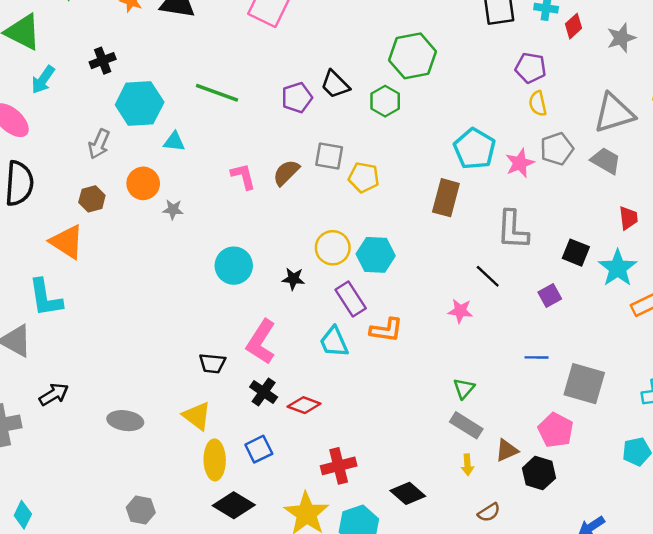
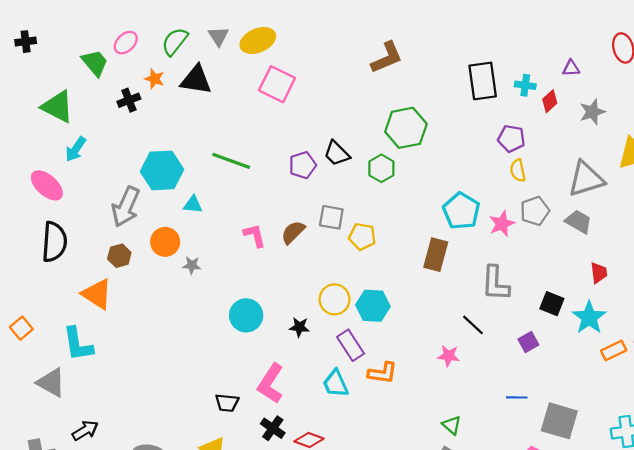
black cross: (103, 61) -> (129, 100), moved
gray arrow: (99, 144) -> (126, 207), size x1.5
green triangle: (464, 388) -> (452, 425), turned -30

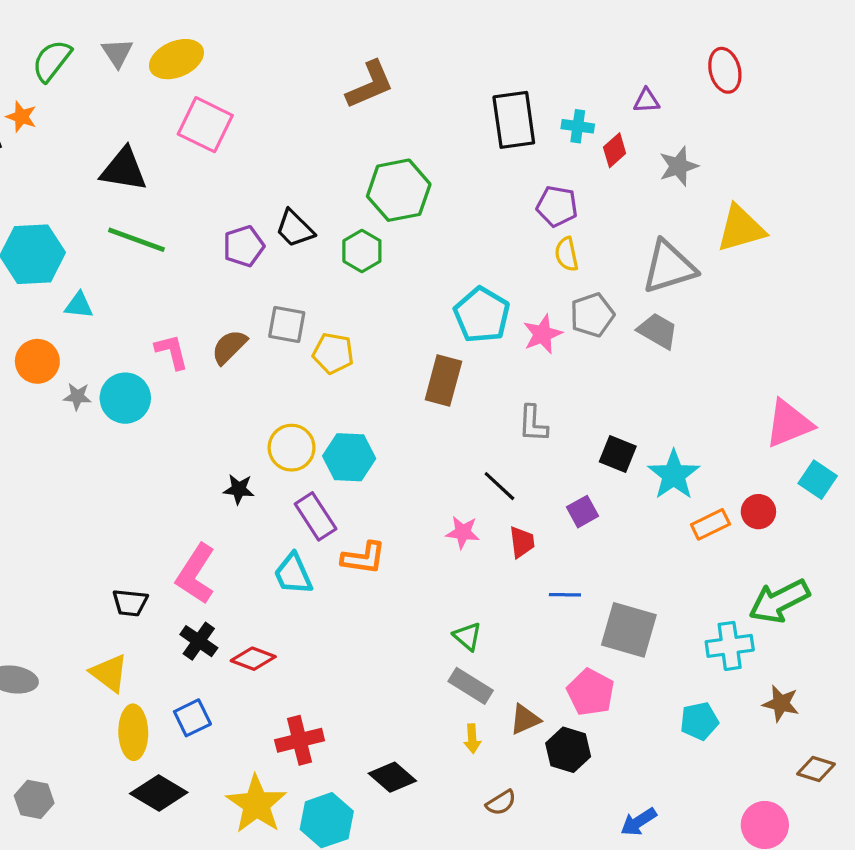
black triangle: (196, 80) -> (124, 169), moved
red trapezoid: (599, 273) -> (522, 542), moved
gray L-shape: (495, 283) -> (533, 424), size x0.7
cyan circle: (246, 315) -> (125, 398), moved

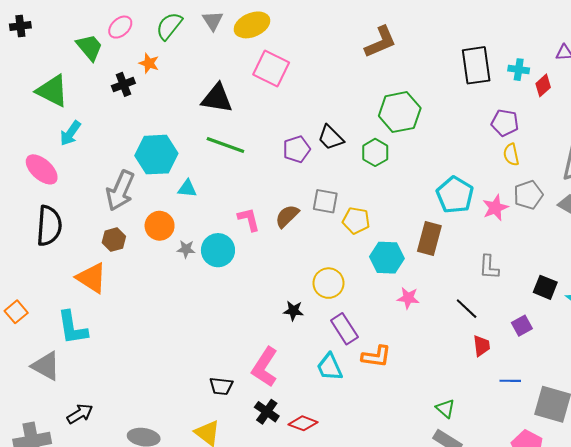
cyan hexagon: (349, 457) -> (387, 258), moved
pink star: (463, 532) -> (408, 298), moved

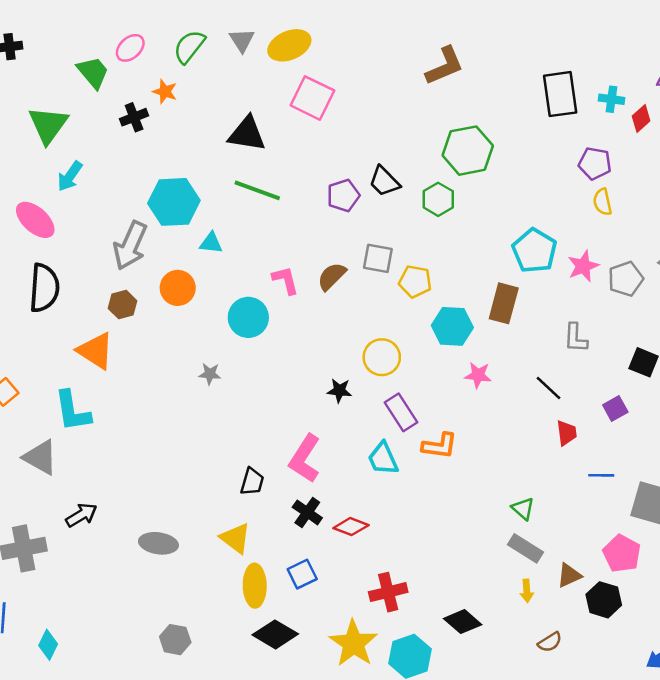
green triangle: (52, 91) -> (48, 125), turned 39
gray pentagon: (528, 195) -> (626, 279), moved
gray star: (186, 249) -> (210, 374), moved
black trapezoid: (221, 386) -> (252, 482), turned -80

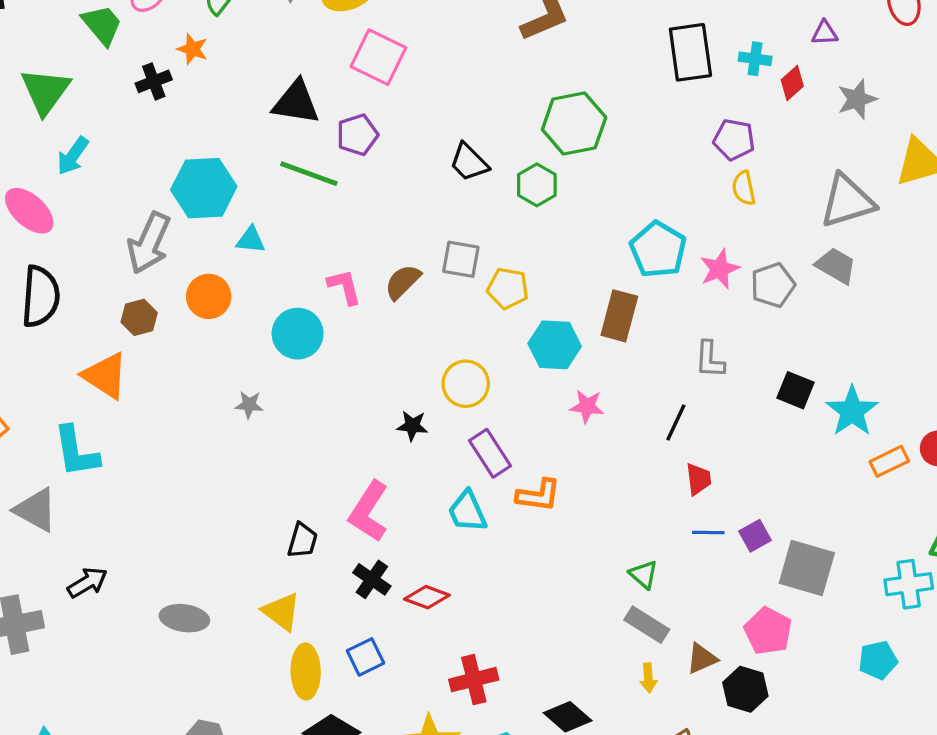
purple pentagon: (343, 195) -> (357, 135), moved
black line: (549, 388) -> (676, 423), turned 72
purple square: (615, 409) -> (755, 536), moved
blue line: (601, 475) -> (708, 532), moved

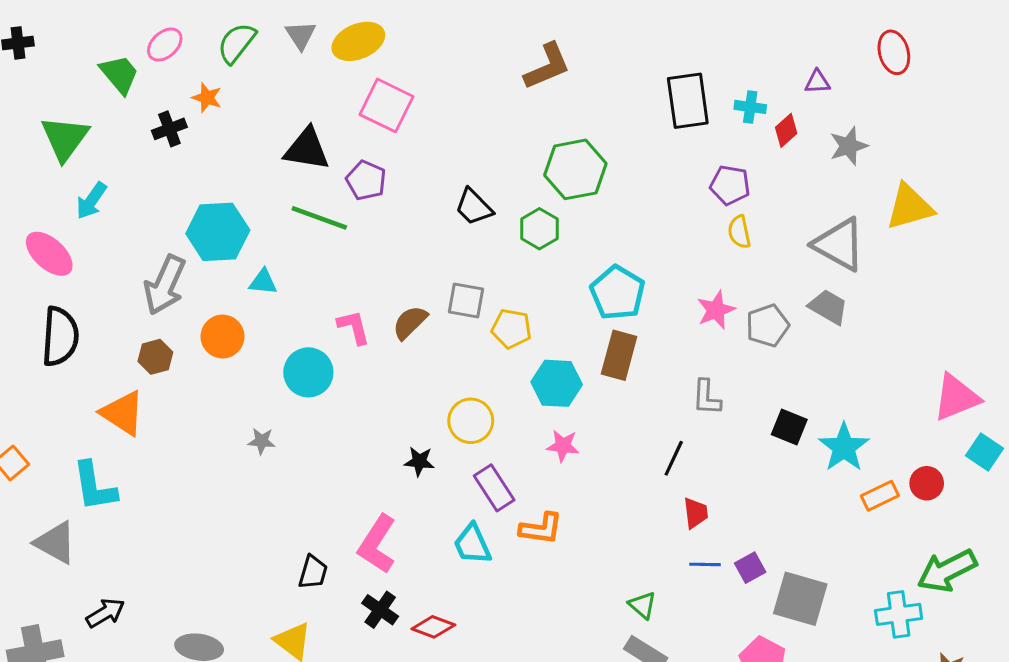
purple pentagon: (357, 135) -> (366, 180), turned -30
gray triangle: (847, 201) -> (839, 244), turned 46
cyan pentagon: (658, 250) -> (618, 293), moved
pink star: (587, 406) -> (563, 446), moved

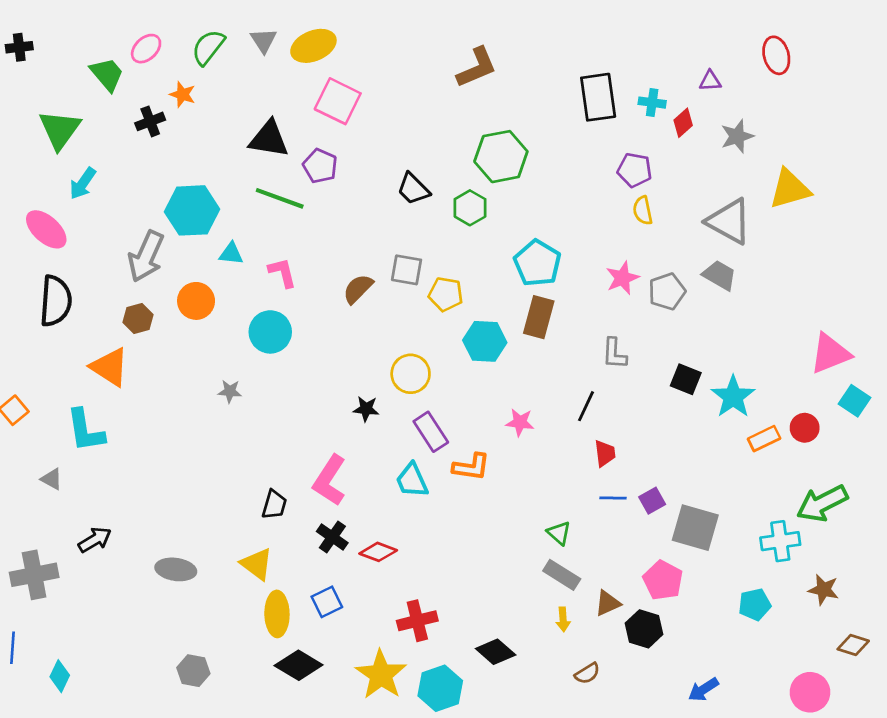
pink L-shape: (354, 327) -> (282, 273), moved
pink star: (563, 446) -> (520, 422), moved
gray triangle: (55, 543) -> (52, 479), size x0.6

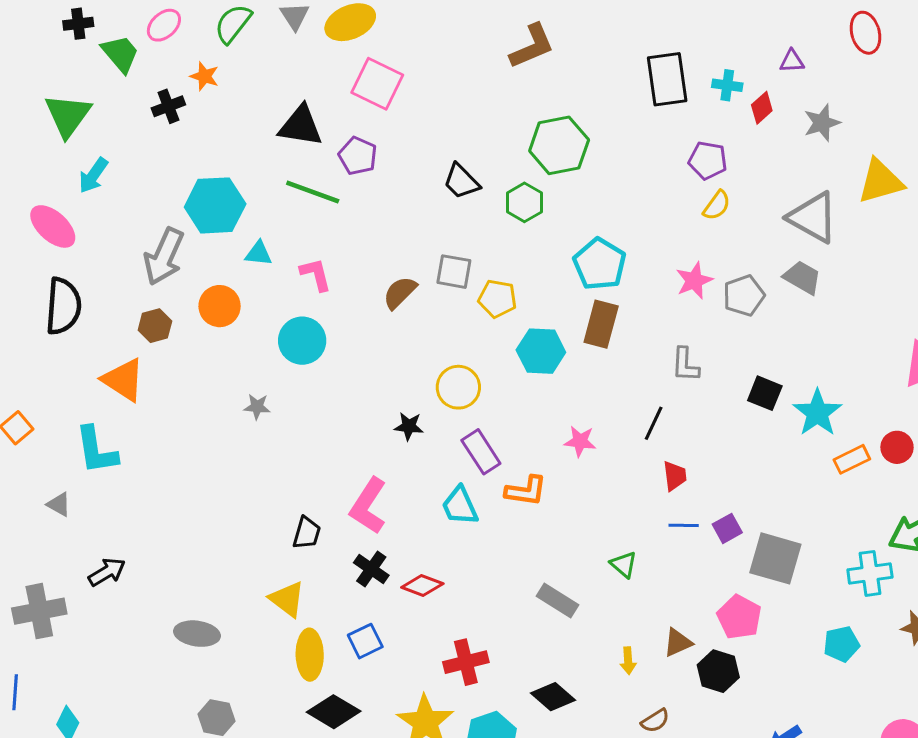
black cross: (19, 47) -> (78, 24), moved
yellow semicircle: (643, 210) -> (717, 205), turned -132
gray ellipse: (176, 569) -> (197, 634), moved
gray rectangle: (562, 575) -> (558, 601), moved

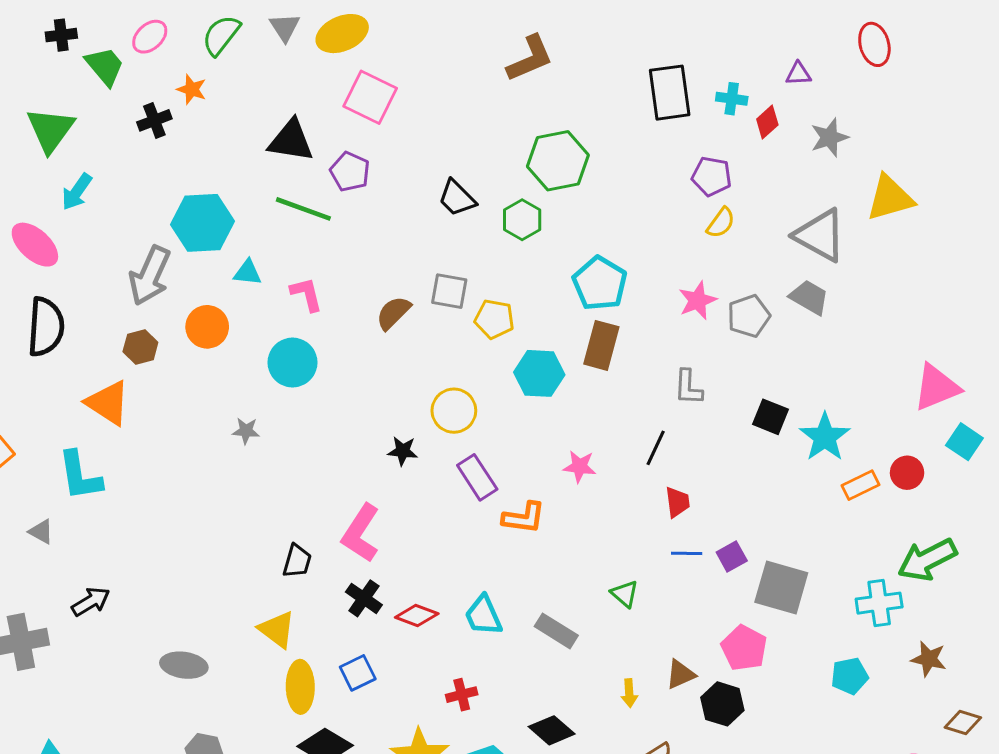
cyan trapezoid: (460, 506) -> (483, 615), moved
red cross: (466, 662) -> (462, 695), size x0.7

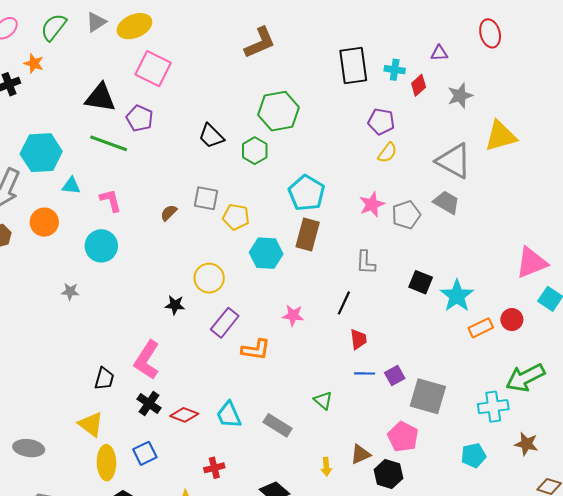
gray triangle: (285, 27) -> (96, 22), turned 30
brown semicircle: (393, 313) -> (169, 213), size x0.7
purple rectangle: (477, 477) -> (225, 323), turned 72

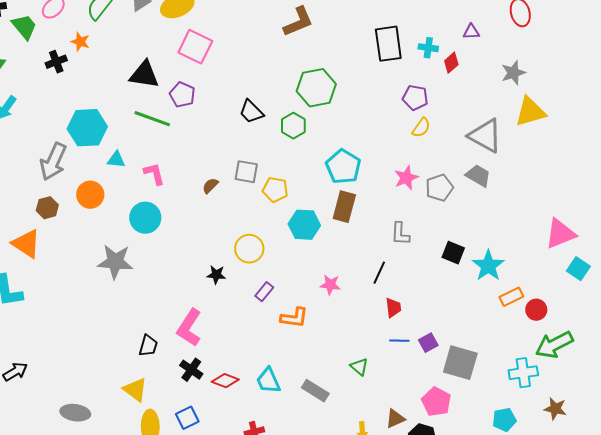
gray star: (460, 96) -> (513, 73), moved
gray star: (70, 292) -> (115, 262), size x2.0
red circle: (512, 320) -> (536, 310), moved
purple rectangle: (225, 323) -> (264, 292), size x0.7

